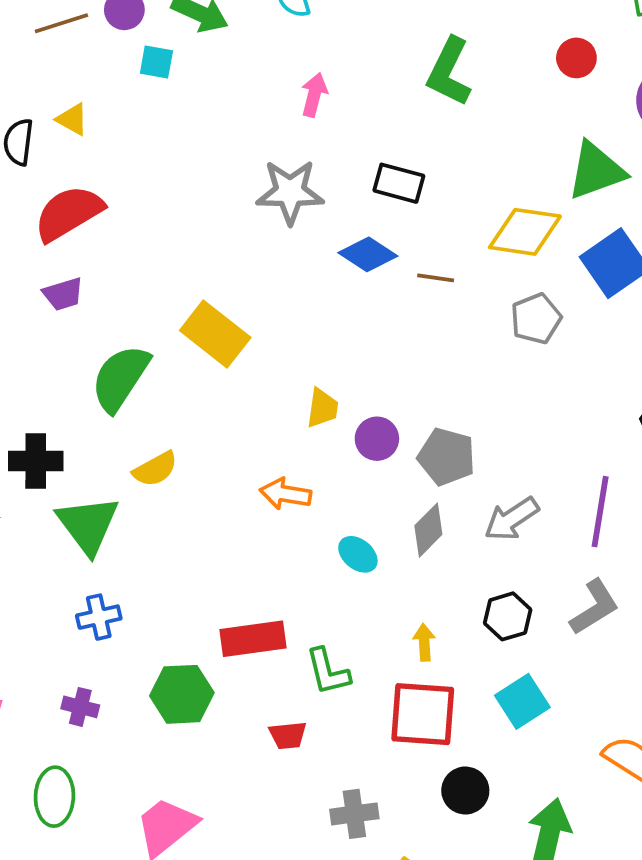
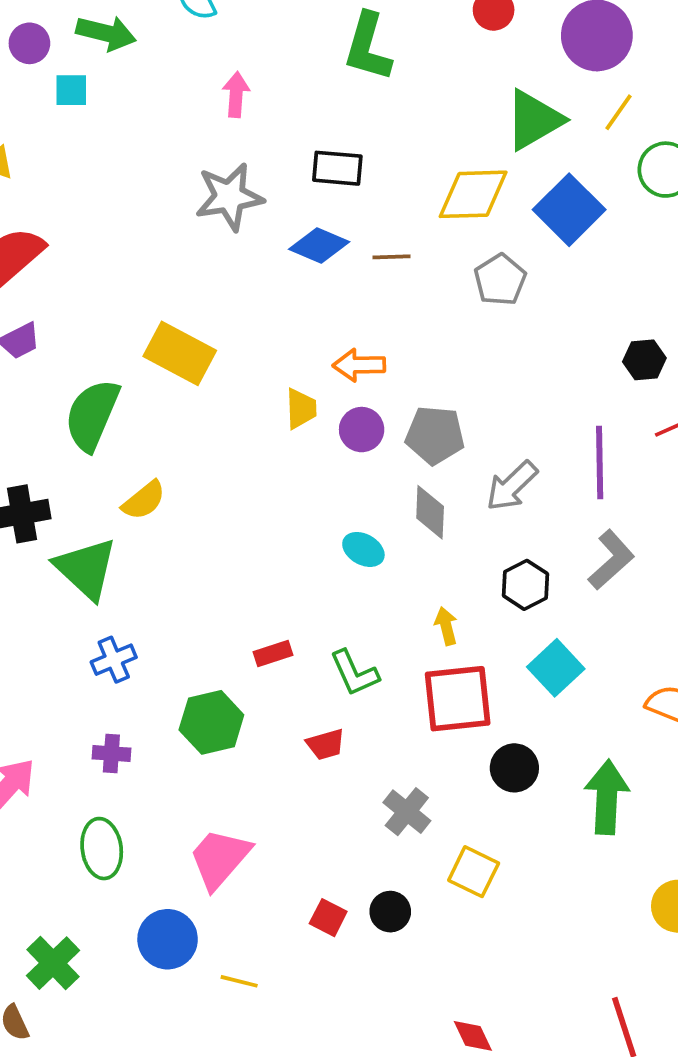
orange arrow: (286, 494) -> (359, 365), moved
gray diamond: (428, 530) -> (430, 512), turned -32
red rectangle: (253, 639) -> (273, 653), size x0.6
gray cross: (354, 814) -> (407, 812), turned -33

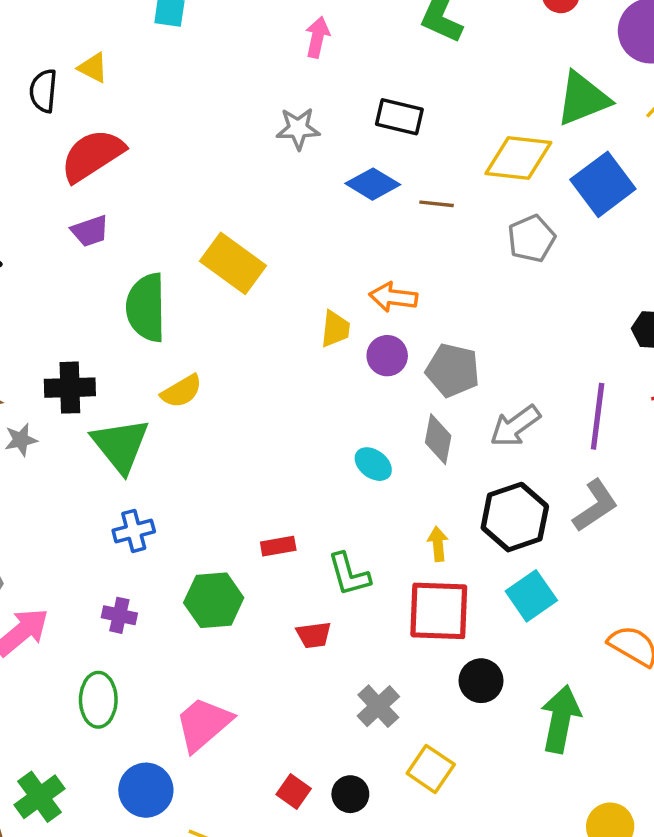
gray star: (229, 197) -> (298, 128), size x0.7
green semicircle: (92, 415) -> (146, 307), turned -32
black hexagon: (525, 585) -> (515, 517), size x1.5

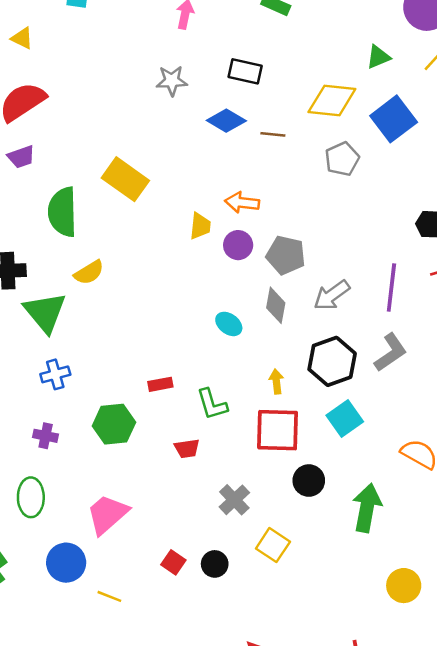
green triangle: (583, 99) -> (378, 57), size x0.6

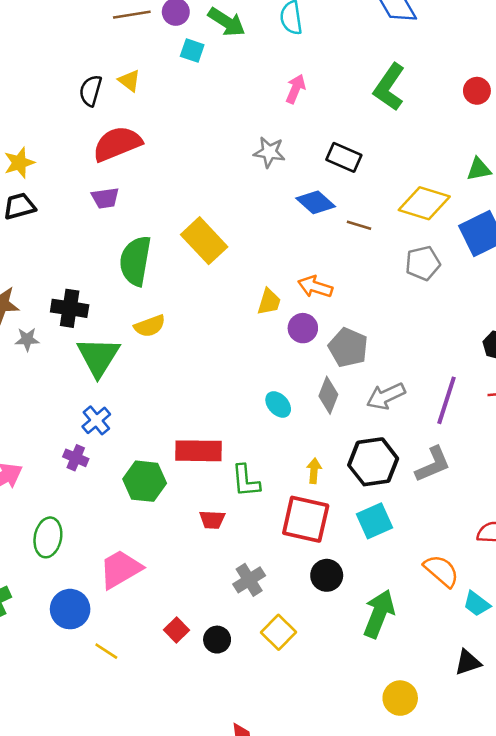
blue cross: (55, 374) -> (96, 420), turned -36
red rectangle: (160, 384) -> (198, 451), size x1.8
purple cross: (46, 436) -> (76, 458), moved

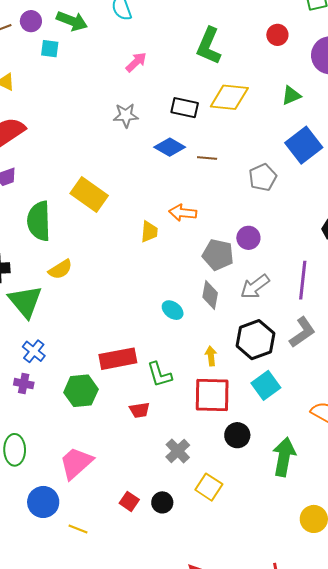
pink arrow: (296, 89) -> (136, 62), turned 35
yellow diamond: (424, 203) -> (229, 97), moved
purple circle: (303, 328) -> (248, 238), moved

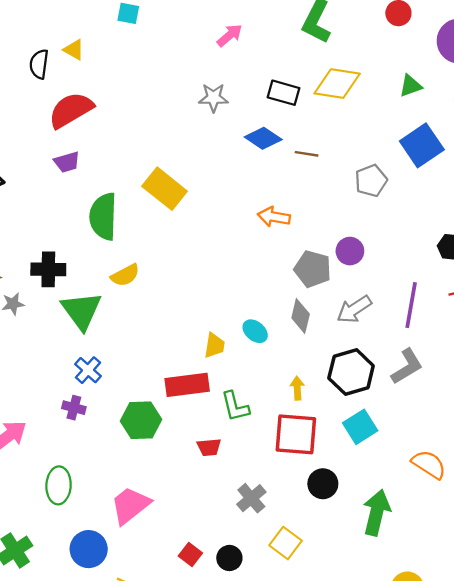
yellow trapezoid: (149, 232) -> (214, 345), moved

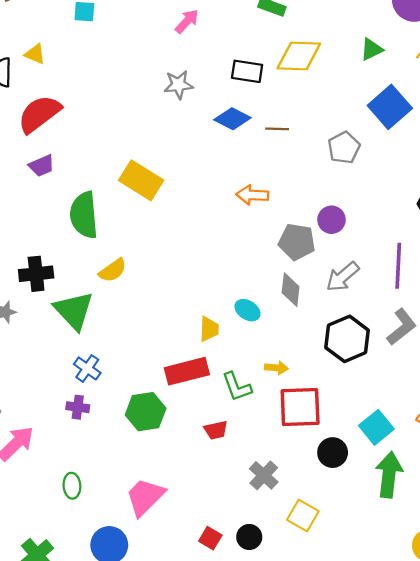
yellow arrow: (297, 388) -> (276, 368), moved, turned 105
cyan square: (360, 427) -> (376, 427), moved
green ellipse: (59, 485) -> (72, 486), size x0.7

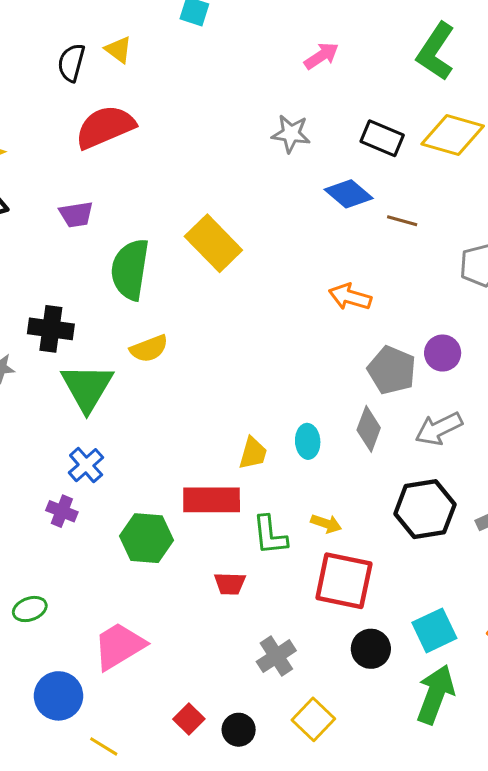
purple trapezoid: (42, 166) -> (76, 214), moved
cyan ellipse: (248, 310) -> (308, 441), turned 40
green ellipse: (72, 486) -> (30, 609), turned 60

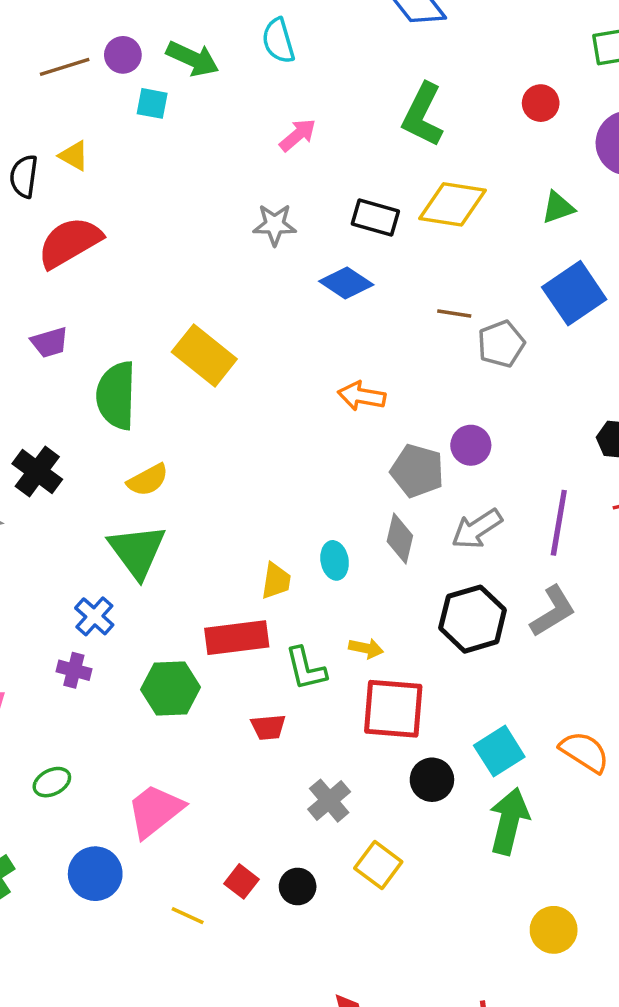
brown line: (402, 221) -> (454, 313), moved
black cross: (51, 329) -> (37, 472), turned 36
green triangle: (87, 387) -> (137, 551), moved
yellow line: (104, 746) -> (188, 916), moved

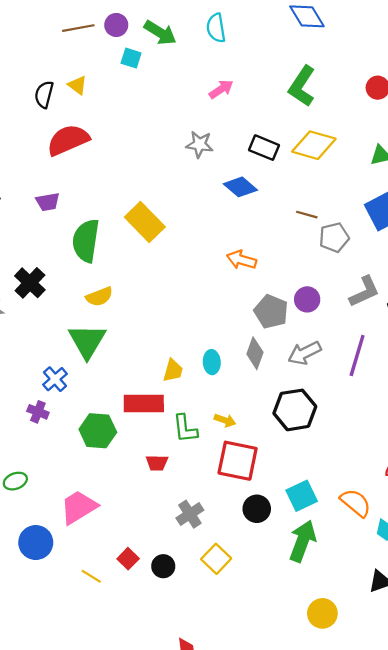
gray L-shape: (553, 611) -> (364, 292), moved

